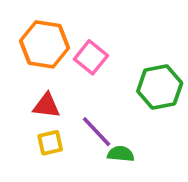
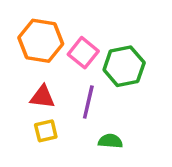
green hexagon: (160, 87) -> (124, 66), moved
purple line: (97, 132) -> (88, 102), moved, turned 56

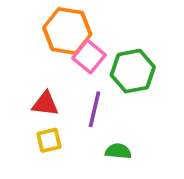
orange hexagon: (41, 41) -> (67, 31), moved

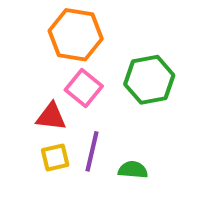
pink square: (89, 56) -> (84, 88), moved
purple line: (94, 109) -> (92, 151), moved

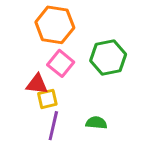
purple line: (92, 151) -> (53, 126), moved
yellow square: (55, 158) -> (47, 99), moved

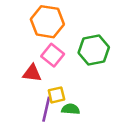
yellow square: (47, 99) -> (56, 95), moved
green semicircle: (96, 123) -> (71, 109), moved

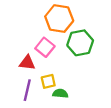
orange hexagon: (47, 22) -> (59, 19), moved
purple line: (46, 109) -> (27, 90), moved

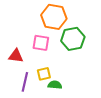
pink square: (45, 47) -> (41, 43), turned -30
red triangle: (27, 63) -> (16, 56), moved

